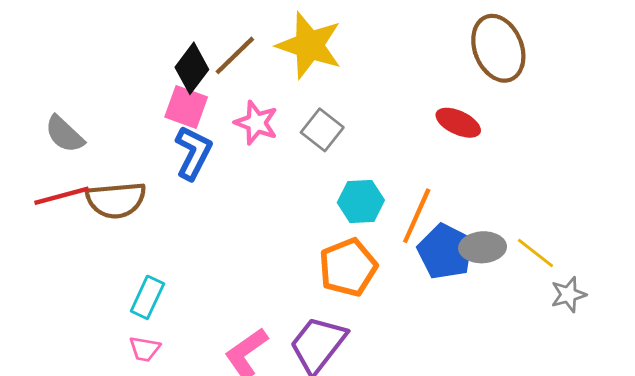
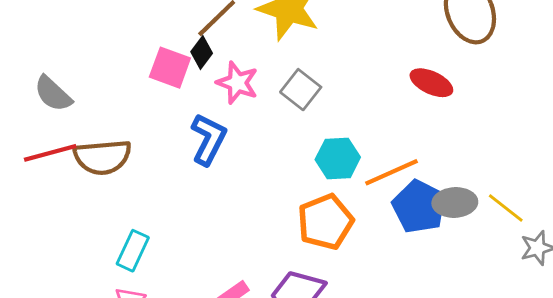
black diamond: (192, 68) -> (202, 52), moved, size x0.7
blue L-shape: (193, 153) -> (208, 139), moved
orange line: (417, 216) -> (392, 172), turned 42

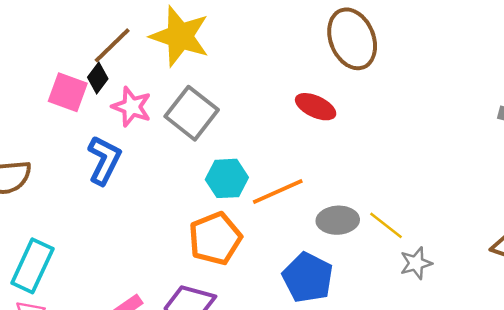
gray square: (301, 90) -> (192, 113), size x1.4
blue pentagon: (419, 207) -> (308, 278), moved
cyan rectangle: (133, 251) -> (32, 266), size x1.4

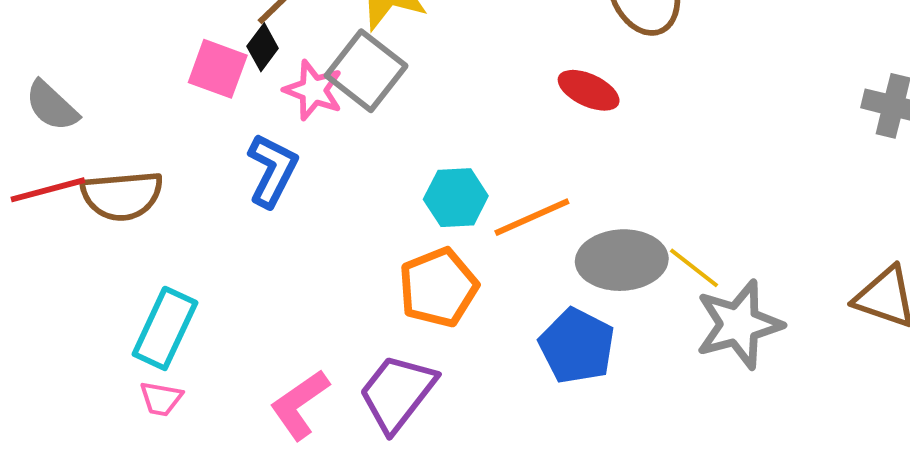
gray square: (192, 113) -> (366, 71), moved
gray ellipse: (338, 220) -> (622, 260), size x1.4
gray star: (416, 263) -> (739, 325), size x1.8

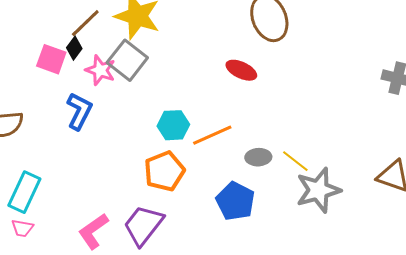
gray ellipse: (622, 260) -> (258, 157), size x0.6

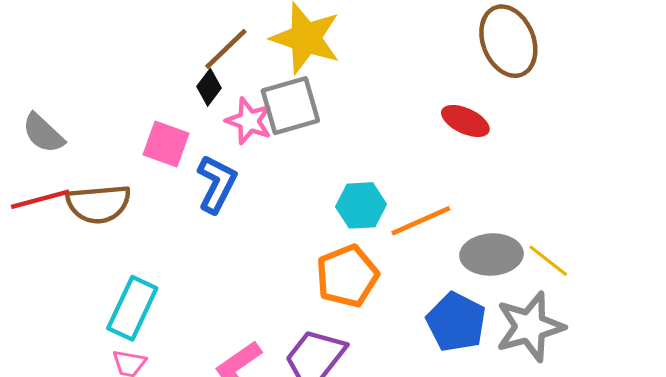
pink square: (51, 59) -> (166, 144), moved
gray square: (127, 60) -> (290, 106), turned 36
gray ellipse: (258, 157) -> (491, 255), size x1.5
gray star: (318, 190) -> (530, 327), moved

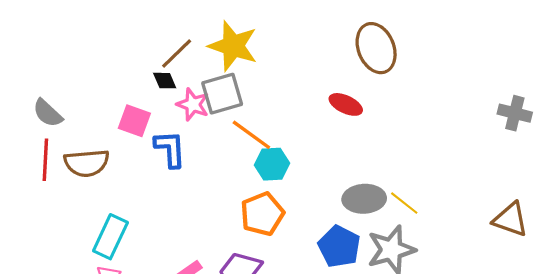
black diamond: (209, 87) -> (165, 81), turned -60
blue L-shape: (217, 184) -> (170, 149), turned -30
red line: (40, 199) -> (45, 160), turned -72
orange line: (421, 221) -> (251, 135), moved, turned 60

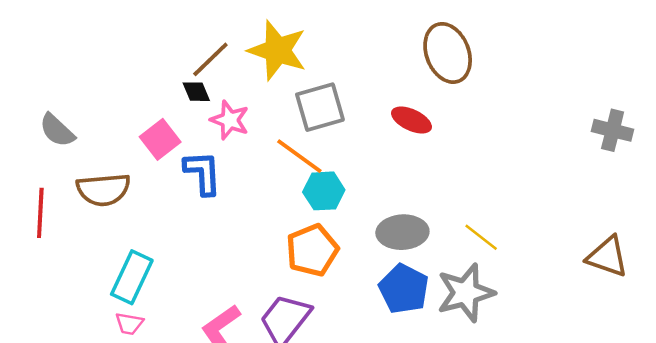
gray square: (222, 94) -> (320, 107), moved
pink square: (134, 121) -> (160, 139), turned 32
red line: (45, 160) -> (40, 213), moved
gray ellipse: (364, 199) -> (402, 232), moved

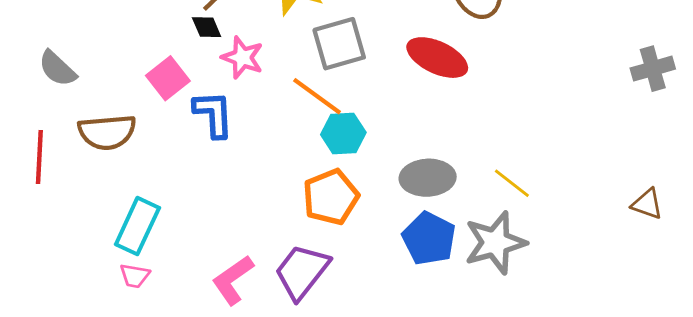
red ellipse: (411, 120) -> (437, 58), size x1.4
gray cross: (613, 130) -> (653, 69), turned -30
brown triangle: (607, 257) -> (647, 204), size x0.7

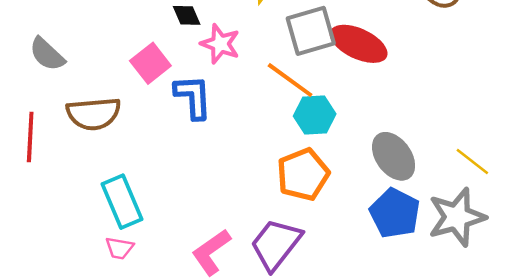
red ellipse: (437, 58) -> (359, 44), moved
gray ellipse: (428, 178) -> (394, 156), turned 57
cyan rectangle: (137, 226) -> (122, 202), turned -48

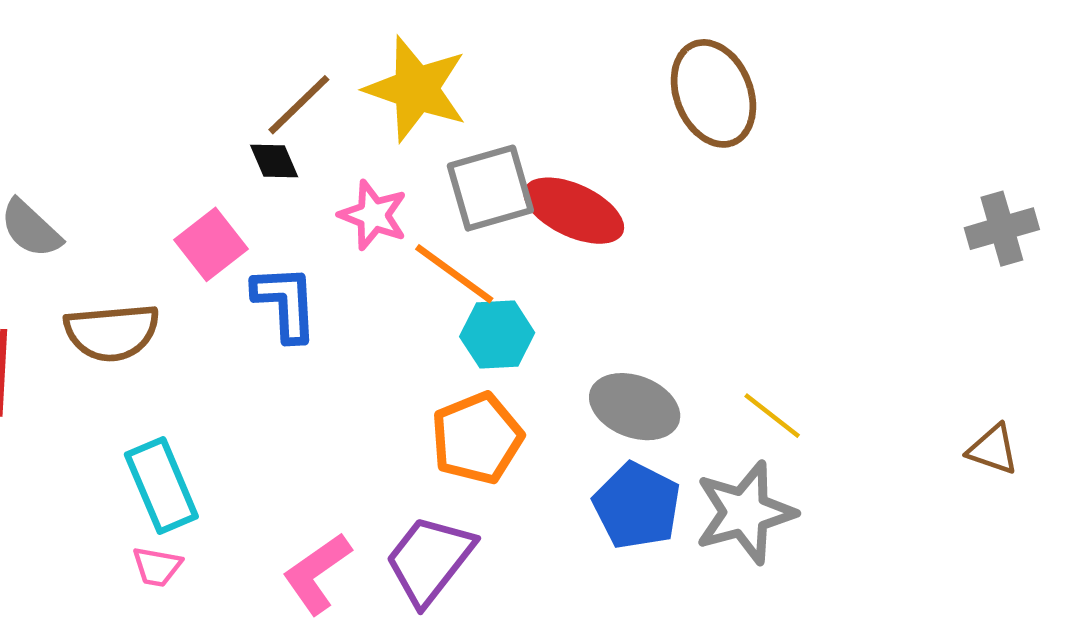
pink star: (220, 44) -> (373, 215), moved
gray ellipse: (394, 156) -> (635, 407), turned -33

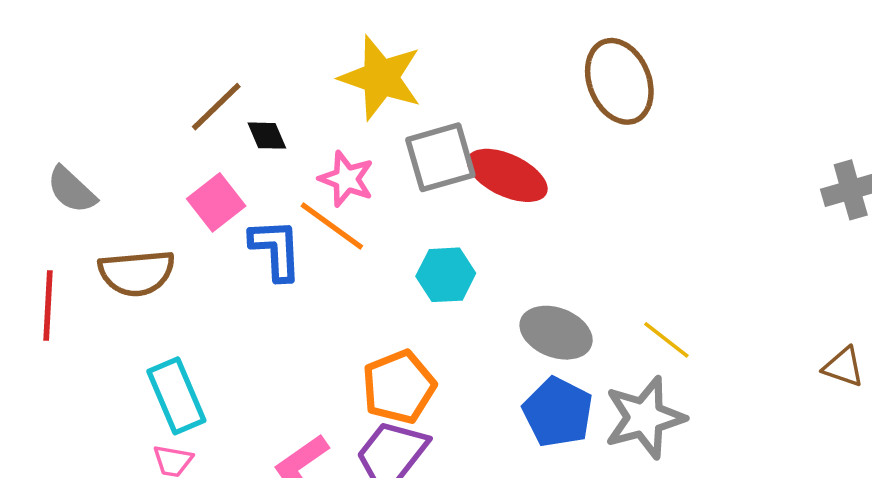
brown line: (299, 105) -> (216, 107), moved
orange line: (454, 274) -> (332, 226), moved
orange pentagon: (477, 438) -> (399, 387), moved

